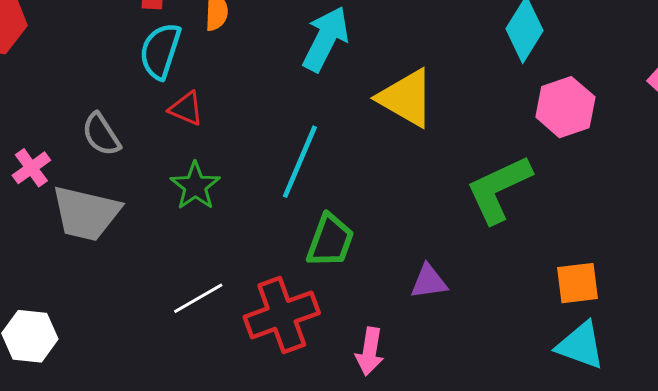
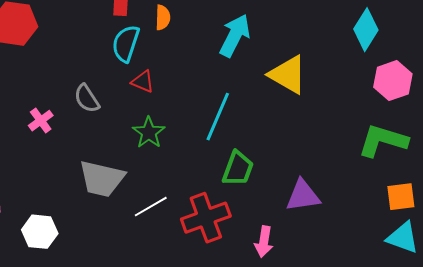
green L-shape: (499, 189) -> (383, 141), moved, turned 42
gray trapezoid: (86, 213) -> (102, 179), moved
purple triangle: (429, 282) -> (303, 196), size x1.4

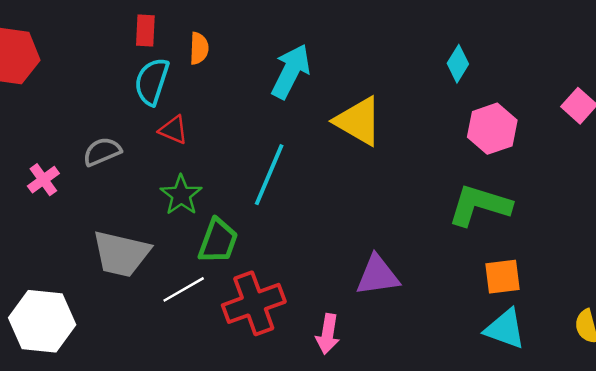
cyan diamond: (366, 30) -> (458, 64), size x0.7
gray semicircle: (87, 99) -> (102, 152), turned 100
green trapezoid: (238, 169) -> (218, 241), moved
white hexagon: (40, 232) -> (42, 321), size x1.4

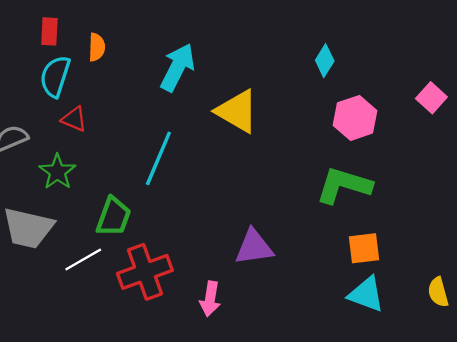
green star: (181, 195) -> (57, 172), moved

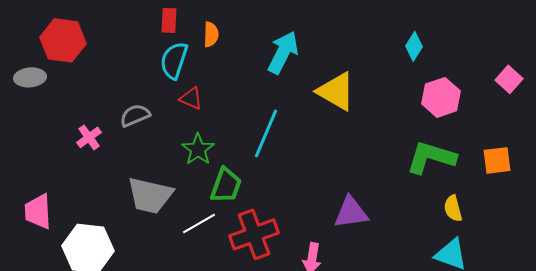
green star: (57, 172) -> (198, 149), moved
orange square: (364, 248) -> (497, 160), moved
yellow semicircle: (438, 292) -> (453, 208), moved

